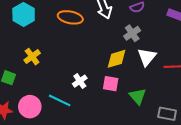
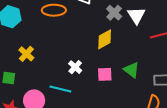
white triangle: (147, 57) -> (136, 15), moved
pink square: (111, 84) -> (105, 74), moved

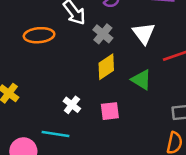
gray cross: (114, 13) -> (103, 34), moved
green triangle: (131, 70) -> (141, 80), moved

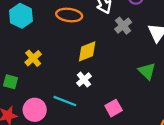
yellow diamond: (106, 67) -> (87, 51), moved
pink square: (110, 111) -> (114, 108), moved, turned -35

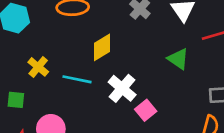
white cross: (84, 80) -> (122, 88), moved, size x1.5
cyan line: (65, 101) -> (77, 79), moved

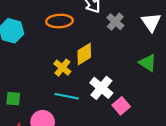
yellow cross: (38, 67) -> (62, 68), moved
cyan line: (77, 79) -> (67, 96), moved

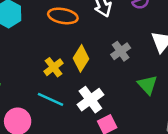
gray cross: (115, 22) -> (121, 51), moved
yellow diamond: (84, 54) -> (81, 58), turned -40

